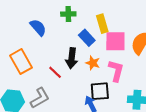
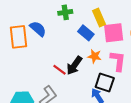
black arrow: (72, 58) -> (74, 65), moved, turned 36
orange rectangle: (21, 62) -> (19, 37), moved, turned 30
black square: (100, 91) -> (105, 82), turned 30

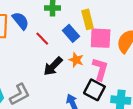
red line: (60, 70) -> (42, 39), moved
black square: (105, 82) -> (94, 90), moved

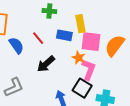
blue semicircle: (21, 21) -> (16, 45), moved
blue rectangle: (71, 33) -> (64, 35), turned -42
orange star: (76, 60) -> (79, 58), moved

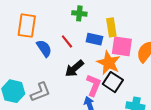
orange star: (79, 58) -> (109, 63), size x1.6
pink L-shape: (89, 70) -> (94, 85), moved
black square: (82, 88) -> (113, 82), moved

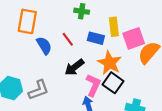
pink square: (122, 46) -> (134, 38), moved, turned -30

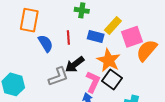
yellow rectangle: (114, 27) -> (113, 25), turned 48
red line: (68, 39) -> (68, 38), turned 32
gray L-shape: (39, 90) -> (58, 77), moved

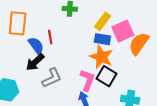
blue rectangle: (96, 36) -> (102, 39), moved
red line: (68, 38) -> (50, 37), moved
black arrow: (75, 65) -> (35, 62), moved

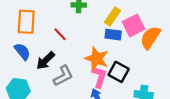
red line: (50, 37) -> (60, 34), turned -32
blue semicircle: (36, 45) -> (22, 51), moved
orange star: (101, 57) -> (97, 59), moved

